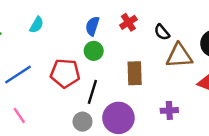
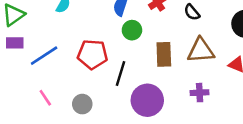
green circle: (94, 51) -> (132, 30), moved
brown triangle: (179, 56) -> (201, 51), moved
gray circle: (82, 122) -> (82, 104), moved

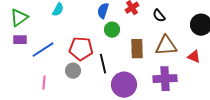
black line: (121, 73) -> (103, 64), turned -30
purple cross: (200, 93) -> (165, 79), size x1.6
pink line: (45, 98) -> (44, 83), turned 40
gray circle: (82, 104) -> (73, 71), moved

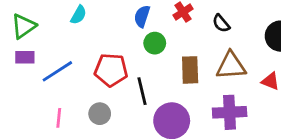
gray circle: (73, 71) -> (100, 114), moved

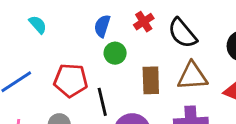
cyan semicircle: (79, 15) -> (38, 24), turned -72
black semicircle: (221, 23) -> (182, 33), size x1.6

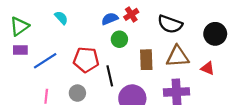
red cross: (144, 22) -> (131, 14), moved
blue semicircle: (102, 26) -> (110, 19), turned 49
black semicircle: (182, 33) -> (170, 24), turned -30

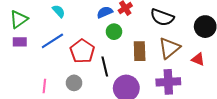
brown triangle: (178, 56) -> (169, 48), turned -35
red pentagon: (86, 60) -> (82, 51), turned 30
blue line: (45, 61) -> (52, 41), moved

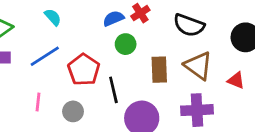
brown triangle: (169, 48) -> (198, 66), turned -45
pink line: (44, 86) -> (38, 102), moved

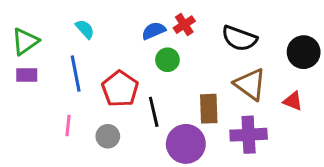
blue line: (45, 56) -> (76, 74), turned -68
brown rectangle: (159, 70) -> (209, 109), moved

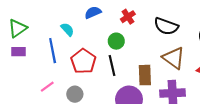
cyan semicircle: (85, 29) -> (67, 29), moved
blue semicircle: (154, 31) -> (93, 12), moved
black line: (154, 112) -> (112, 65), moved
pink line: (68, 126) -> (47, 87), turned 48

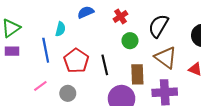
black semicircle: (166, 26) -> (158, 26), turned 100
cyan semicircle: (67, 29) -> (60, 29), turned 56
green circle: (116, 41) -> (130, 41), moved

